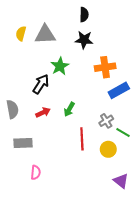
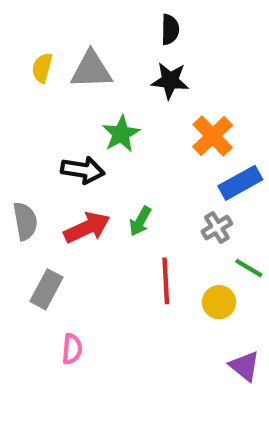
orange cross: (105, 67) -> (213, 136), turned -36
black arrow: (41, 84) -> (83, 170), turned 66
red arrow: (43, 112) -> (87, 228), size x1.5
gray cross: (106, 121) -> (217, 228), moved
gray rectangle: (23, 143) -> (46, 289), turned -60

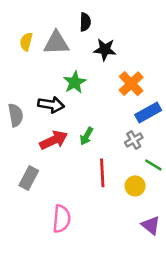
black semicircle: (170, 29) -> (85, 22), moved
gray semicircle: (25, 221) -> (16, 115), moved
pink semicircle: (72, 349) -> (62, 219), moved, size x1.5

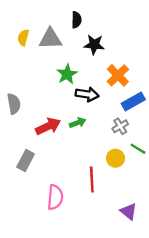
black arrow: (51, 105) -> (87, 94), moved
green arrow: (87, 136) -> (78, 123), turned -140
red line: (102, 173) -> (92, 179), moved
yellow circle: (135, 186) -> (116, 158), moved
purple triangle: (151, 225) -> (129, 211), moved

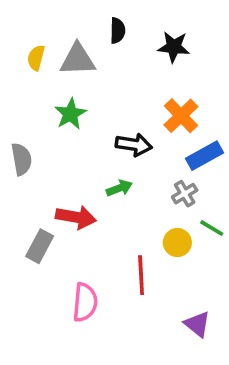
black star: (94, 45) -> (174, 47), moved
green star: (67, 74) -> (70, 114), moved
red arrow: (48, 126) -> (76, 217), moved, turned 35

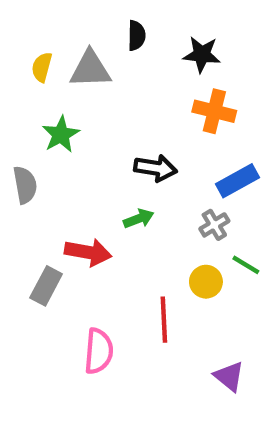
green star: (70, 114) -> (61, 134), moved
orange cross: (181, 116) -> (214, 111), moved, turned -32

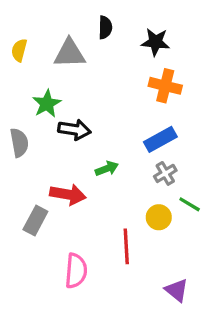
yellow semicircle: (42, 67) -> (19, 50), moved
black arrow: (155, 168) -> (74, 130), moved
blue rectangle: (238, 181) -> (160, 139), moved

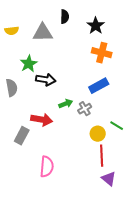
black star: (156, 42) -> (96, 26), turned 30
yellow semicircle: (19, 50) -> (12, 31), turned -112
gray cross: (165, 173) -> (85, 109), moved
red line: (126, 246) -> (102, 156), moved

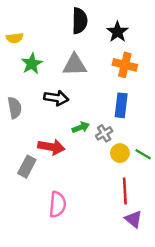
black semicircle: (65, 17) -> (80, 21), size x1.5
gray triangle: (43, 33) -> (75, 65), moved
green star: (29, 64) -> (32, 64), moved
blue rectangle: (99, 86) -> (121, 105), turned -54
yellow circle: (98, 134) -> (120, 153), moved

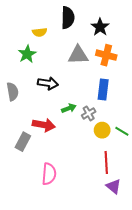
yellow semicircle: (15, 38) -> (40, 32), moved
gray triangle: (75, 65) -> (78, 55), moved

